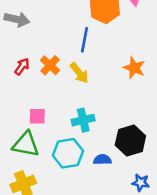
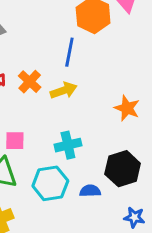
orange star: (134, 68) -> (127, 108), moved
yellow arrow: (79, 73) -> (64, 90), turned -70

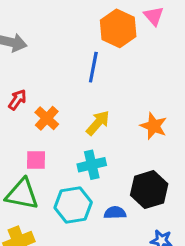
orange cross: (30, 82) -> (47, 118), moved
yellow arrow: (64, 90) -> (98, 123), moved, turned -30

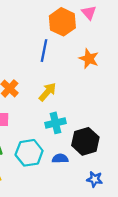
orange star: (154, 126) -> (89, 59), moved
cyan cross: (92, 165) -> (56, 123), moved

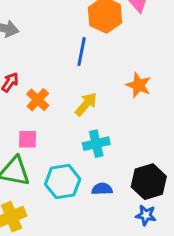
orange star: (89, 59) -> (139, 85), moved
black hexagon: (85, 141) -> (149, 182), moved

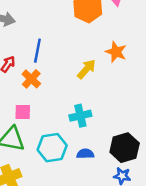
blue line: (82, 52) -> (37, 51), moved
orange star: (139, 85) -> (116, 52), moved
yellow arrow: (86, 104) -> (87, 69), moved

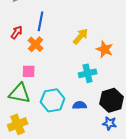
orange star: (116, 52) -> (105, 49), moved
cyan cross: (80, 116) -> (88, 73), moved

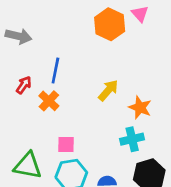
pink square: (29, 71) -> (66, 144), moved
cyan cross: (88, 73) -> (132, 139), moved

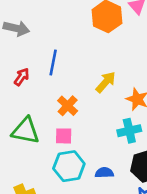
orange cross: (49, 101) -> (68, 106), moved
green triangle: (28, 166) -> (26, 131), moved

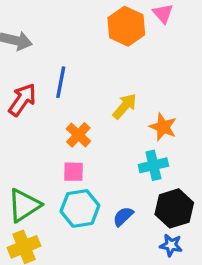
red arrow: (22, 77) -> (22, 100), size x1.5
green triangle: (26, 131) -> (24, 205), moved, turned -44
blue semicircle: (104, 173) -> (123, 216), turned -42

